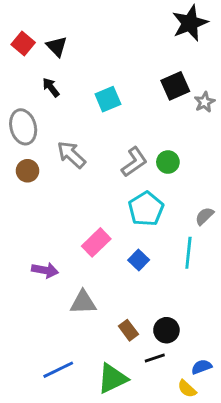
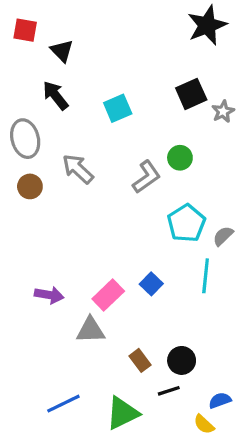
red square: (23, 44) -> (25, 30), moved, turned -30
black arrow: (51, 87) -> (55, 95), size x1.4
green circle: (168, 162) -> (180, 158), moved
cyan pentagon: (146, 209) -> (186, 223), moved
pink rectangle: (96, 242) -> (108, 295), moved

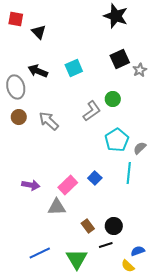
black star: (207, 25) -> (116, 16), moved, turned -30
black arrow: (55, 95) -> (38, 71), moved, turned -30
gray arrow: (78, 169) -> (49, 121), moved
green triangle: (123, 413) -> (77, 259), turned -35

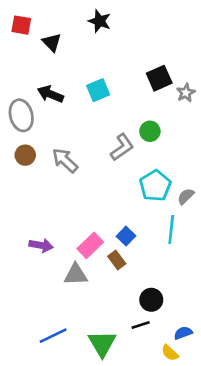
black star: (116, 16) -> (100, 21), moved, size x0.7
brown rectangle: (88, 226) -> (117, 260), moved

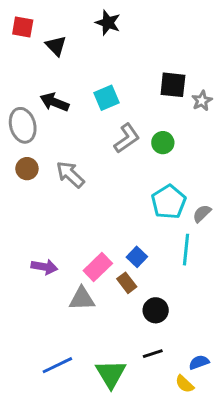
black square: (159, 78) -> (173, 85), turned 30
gray L-shape: (122, 147) -> (127, 138), moved
black circle: (151, 300) -> (156, 310), moved

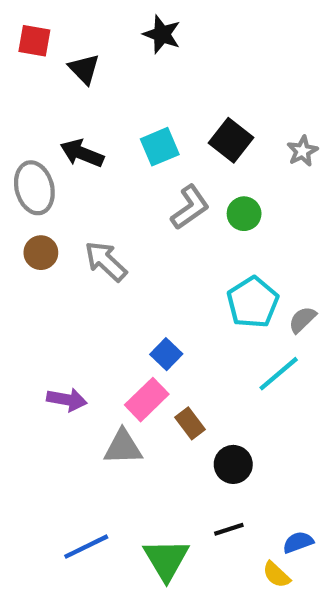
black square: (173, 85) -> (231, 140), moved, turned 32
cyan line: (186, 250) -> (279, 374), turned 44
blue square: (137, 257) -> (166, 354), moved

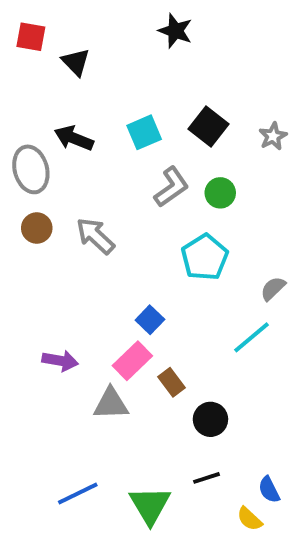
black star: (162, 34) -> (175, 31), moved
cyan pentagon: (253, 302) -> (205, 257), moved
blue semicircle: (298, 542) -> (269, 490), turned -96

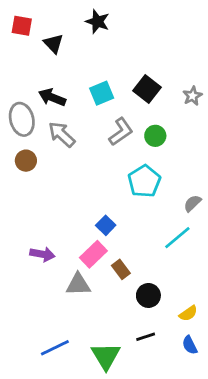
black star: (175, 31) -> (97, 22), moved
gray arrow: (95, 236) -> (62, 134), moved
yellow semicircle: (250, 519) -> (188, 313), moved, turned -78

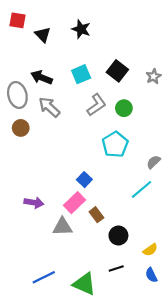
black star: (97, 22) -> (81, 29), moved
green triangle: (106, 356) -> (84, 284), turned -35

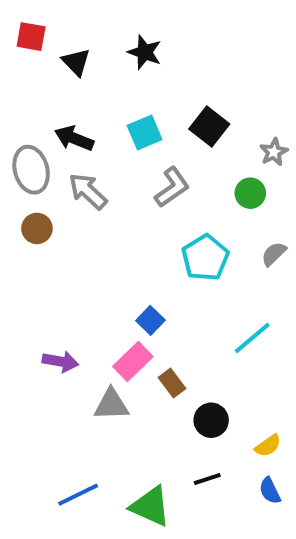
gray star: (154, 76) -> (274, 152), moved
green circle: (124, 108) -> (250, 193), moved
gray semicircle: (154, 162) -> (274, 254), moved

